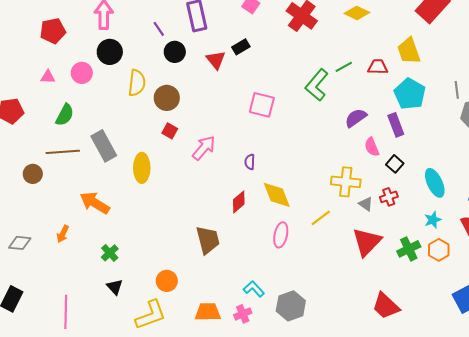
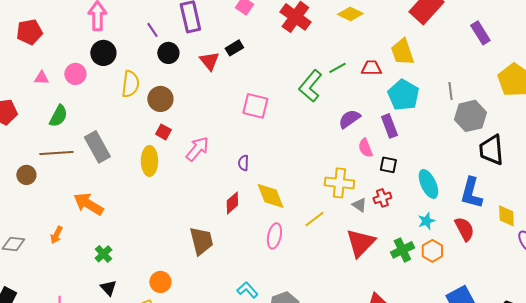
red pentagon: (53, 31) -> (29, 32), moved
black square: (395, 164) -> (388, 165), turned -30
yellow ellipse: (142, 168) -> (149, 161), moved

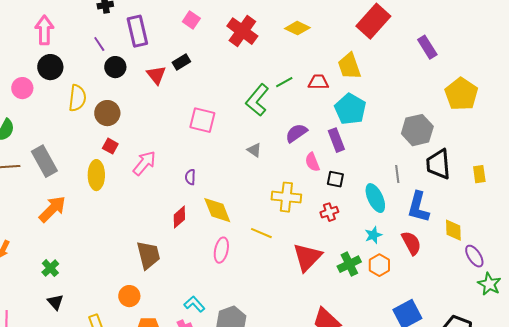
gray line: (450, 91) -> (397, 174), moved
orange arrow: (88, 204) -> (52, 209), moved, turned 104
gray triangle: (359, 205) -> (254, 150), moved
yellow line: (314, 219) -> (261, 233), turned 60
orange circle: (160, 282) -> (129, 296), moved

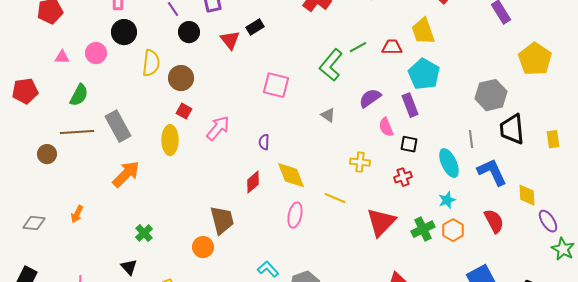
yellow cross: (286, 197) -> (360, 162), size x0.7
blue L-shape: (418, 207) -> (492, 172), turned 140
red semicircle: (411, 243) -> (494, 221), moved
green cross: (50, 268) -> (144, 233), moved
orange circle: (129, 296) -> (203, 247), moved

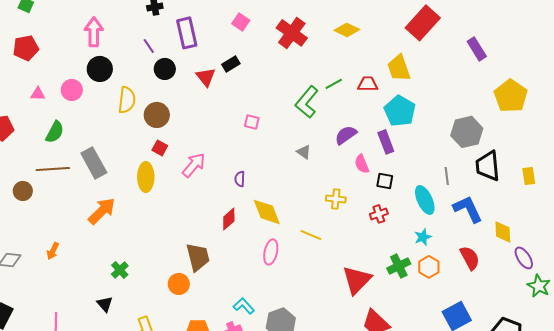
pink square: (276, 85) -> (252, 122), size x0.6
red triangle: (381, 222) -> (357, 280), moved

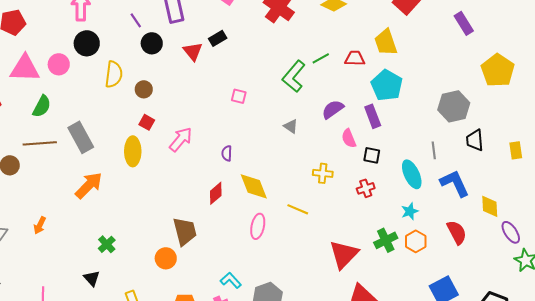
pink triangle: (38, 94) -> (25, 68), size x2.0
brown circle: (157, 115) -> (144, 89), size x0.7
black trapezoid: (488, 166) -> (475, 140), size x0.7

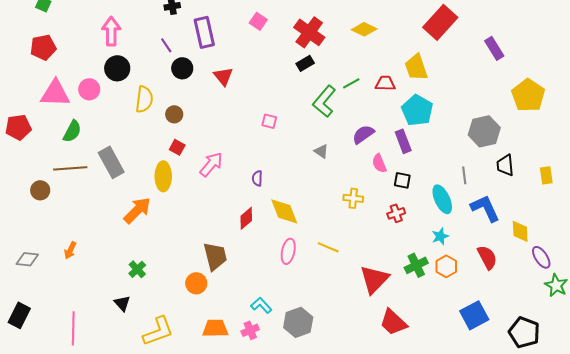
black rectangle: (218, 38) -> (305, 63), moved
orange arrow: (89, 185) -> (137, 210), moved
yellow line: (298, 209) -> (328, 247), moved

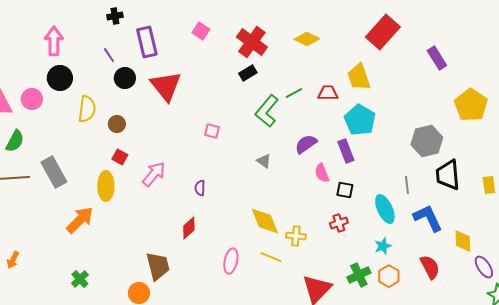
red triangle: (223, 76) -> (166, 86), size x1.6
black trapezoid: (505, 165) -> (448, 175), size x1.4
yellow cross: (353, 198) -> (296, 236), moved
yellow diamond: (284, 211) -> (265, 221), moved

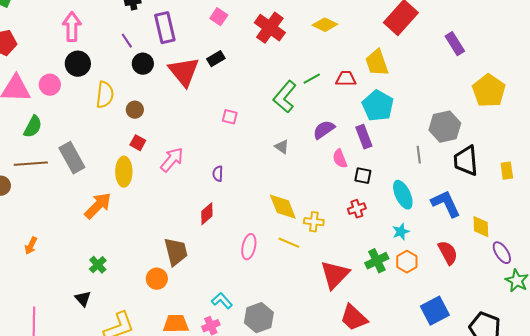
black rectangle: (248, 73) -> (216, 59), moved
gray line: (407, 185) -> (419, 155), moved

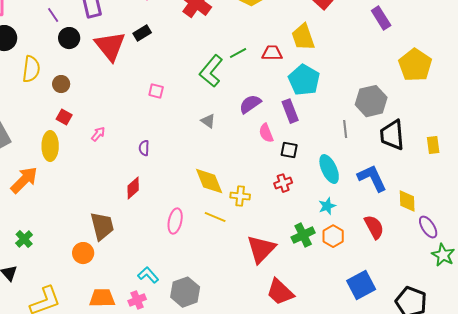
pink arrow: (172, 160) -> (98, 134), size x0.6

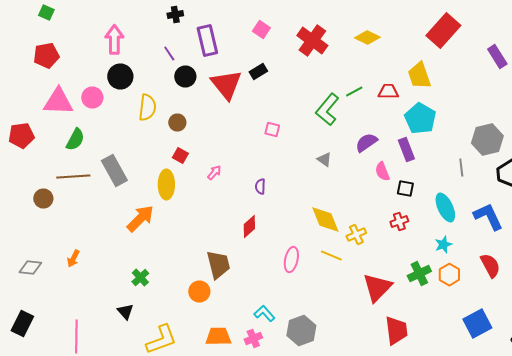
yellow cross: (240, 196) -> (356, 234), turned -30
red trapezoid: (280, 292) -> (396, 330), turned -140

